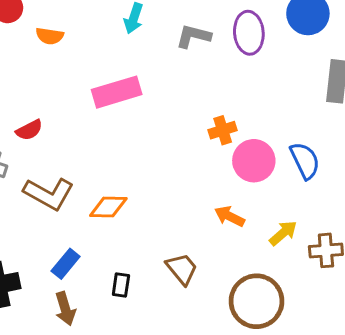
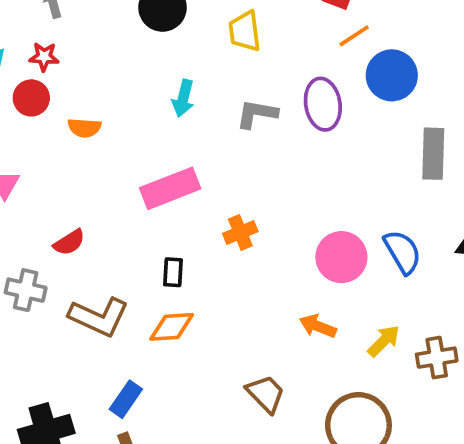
orange cross: (223, 130) -> (240, 232), moved
black rectangle: (121, 285) -> (173, 272), moved

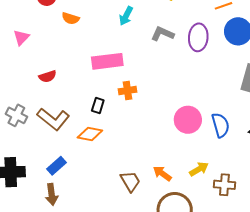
orange cross: (240, 232) -> (128, 90), moved
gray cross: (26, 290) -> (16, 115), moved
orange arrow: (318, 326) -> (162, 173), moved

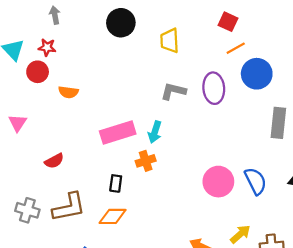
cyan arrow: (126, 16) -> (155, 132), moved
brown L-shape: (53, 119) -> (69, 207), turned -40

